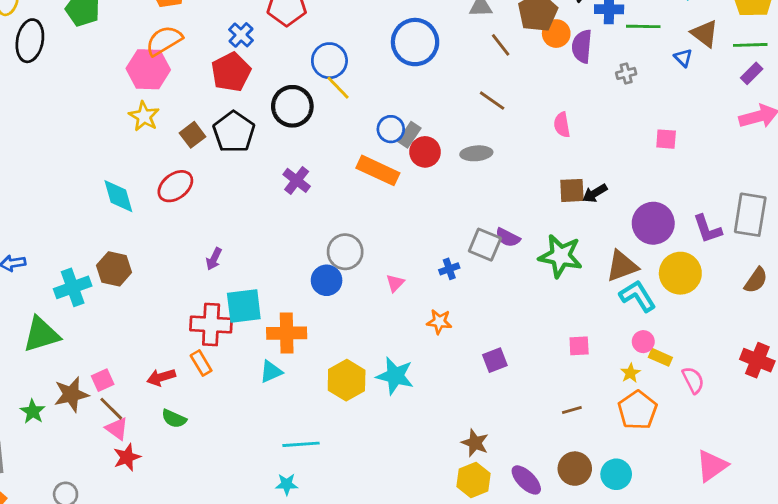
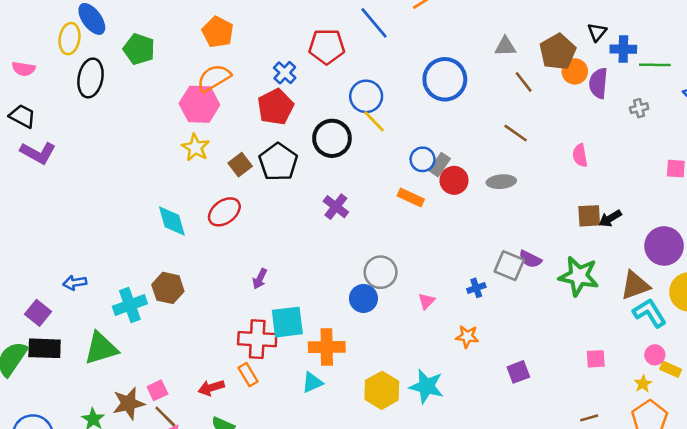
orange rectangle: (378, 170) -> (411, 197), size x0.7

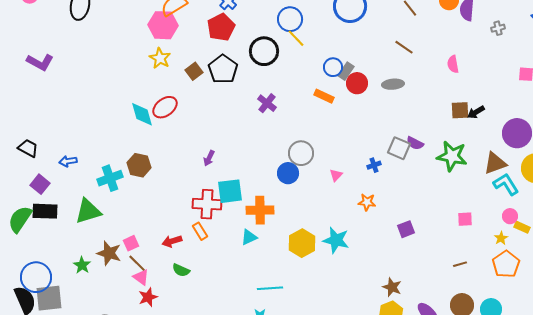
black trapezoid: (22, 116) -> (28, 148), moved
red ellipse: (224, 212) -> (165, 107), moved
brown star: (129, 403) -> (109, 253), turned 30

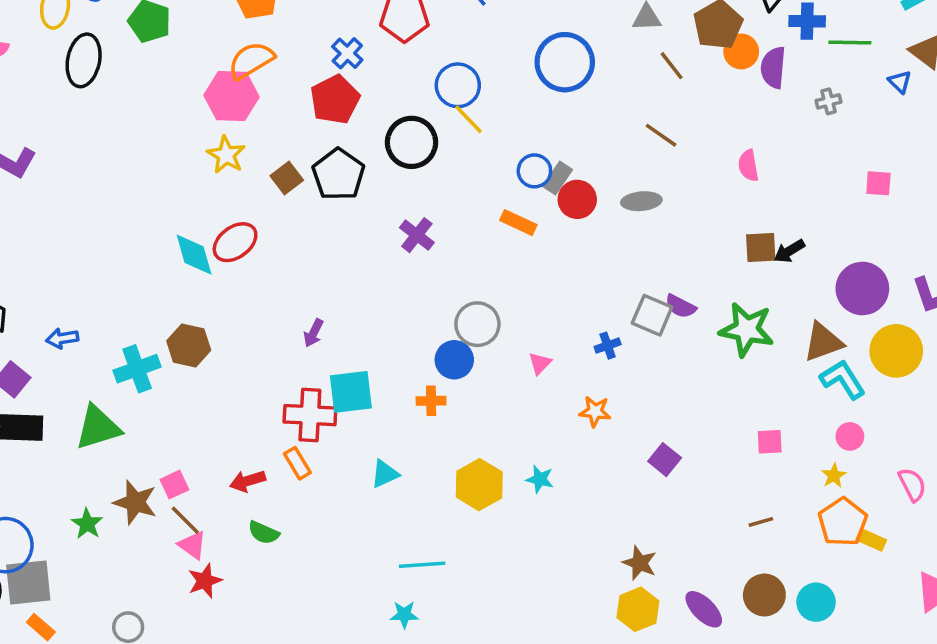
orange cross: (260, 210) -> (431, 401), moved, size x0.6
yellow rectangle: (522, 227) -> (871, 540), moved
purple square: (406, 229) -> (665, 460), turned -30
cyan star: (336, 240) -> (540, 479), size x0.6

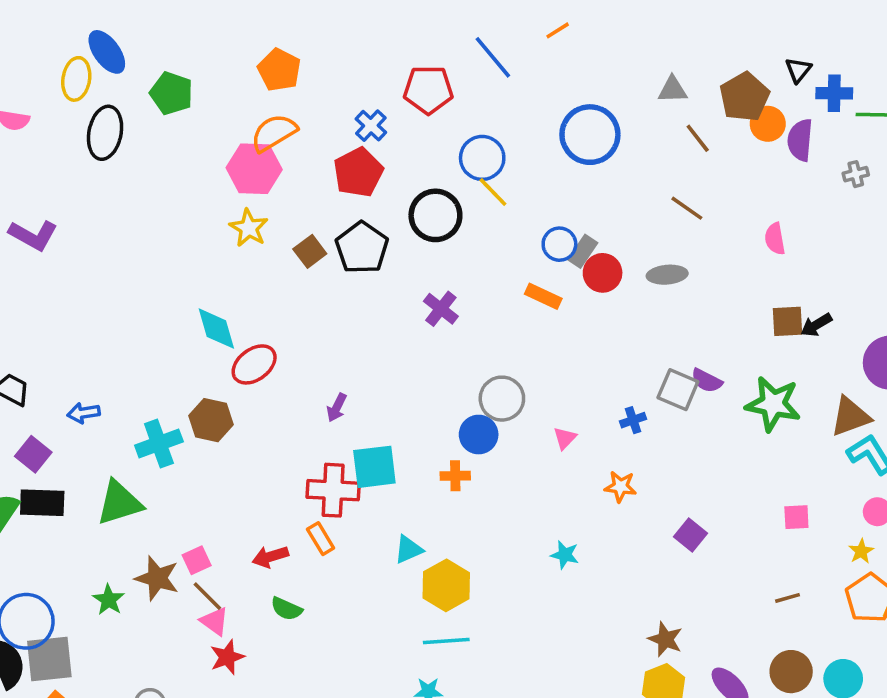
red ellipse: (235, 242) -> (254, 364), moved
yellow hexagon: (479, 485) -> (446, 585), moved

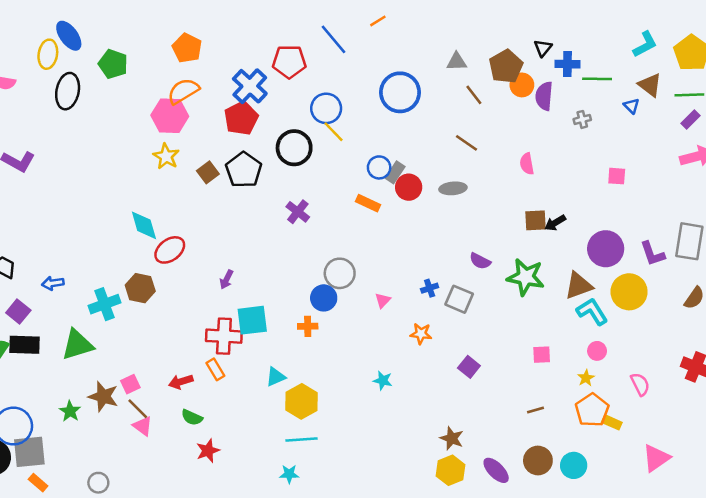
blue cross: (371, 126) -> (250, 86), size x1.6
gray square: (678, 390) -> (459, 299), moved
red star: (227, 657) -> (208, 451), moved

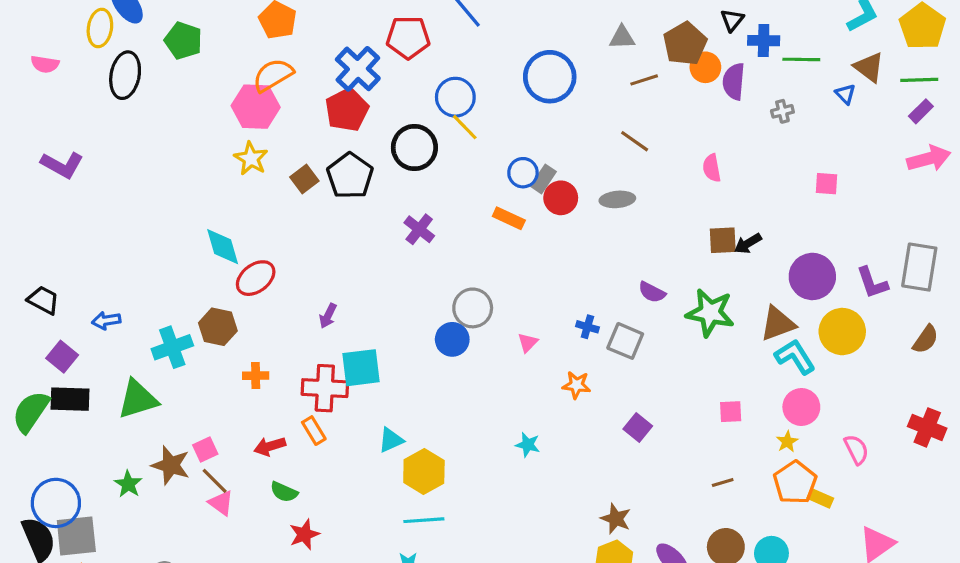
brown line: (474, 95) -> (644, 80), turned -70
blue cross: (430, 288) -> (587, 327), turned 35
orange cross: (308, 326) -> (256, 376), moved
pink circle: (597, 351) -> (801, 407), size x1.5

